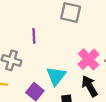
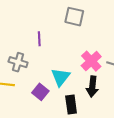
black arrow: (90, 86) -> (92, 87), turned -144

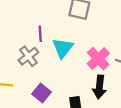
gray cross: (18, 62) -> (28, 56), moved, turned 36
cyan triangle: (60, 77) -> (63, 48), moved

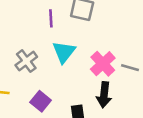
purple line: (40, 34) -> (51, 18), moved

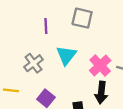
purple line: (51, 18) -> (46, 26), moved

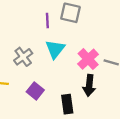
purple line: (46, 26) -> (47, 21), moved

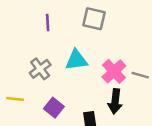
purple line: (47, 21) -> (48, 23), moved
cyan triangle: (55, 49) -> (76, 60), turned 45

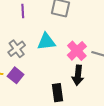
purple square: (54, 108) -> (16, 75), moved

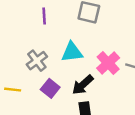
purple square: (16, 75) -> (50, 88), moved
black arrow: (78, 75) -> (83, 85), moved, turned 42

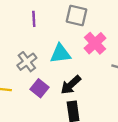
pink cross: (108, 63) -> (95, 43), moved

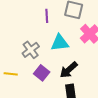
purple line: (34, 19) -> (47, 16), moved

